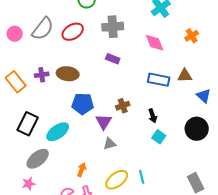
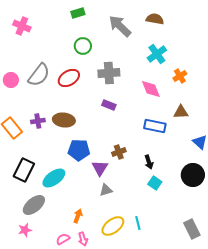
orange cross: (192, 36) -> (180, 76), moved
brown triangle: (185, 76) -> (181, 112), moved

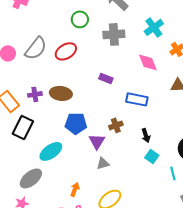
gray cross: (109, 73) -> (114, 34), moved
blue rectangle: (155, 126) -> (137, 99), moved
black rectangle: (24, 170) -> (23, 127), moved
cyan line: (138, 223) -> (173, 173), moved

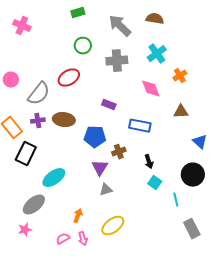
gray semicircle: (36, 48) -> (39, 94), moved
blue pentagon: (76, 123) -> (95, 137), moved

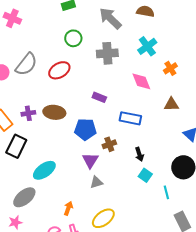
gray semicircle: (39, 94) -> (26, 64), moved

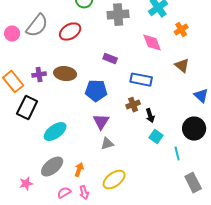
brown triangle: (171, 104) -> (182, 66), turned 42
brown cross: (109, 144) -> (133, 105), moved
gray ellipse: (24, 197) -> (52, 167), moved

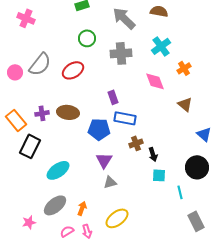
purple rectangle: (110, 59) -> (113, 97), turned 48
blue rectangle: (141, 80) -> (125, 118), moved
cyan square: (156, 137) -> (159, 175), turned -32

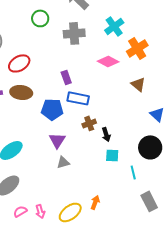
orange cross: (184, 68) -> (137, 48), size x1.5
red ellipse: (73, 70) -> (19, 63), moved
pink diamond: (155, 81) -> (108, 61), turned -40
orange arrow: (82, 208) -> (95, 202), moved
yellow ellipse: (117, 218) -> (70, 212), moved

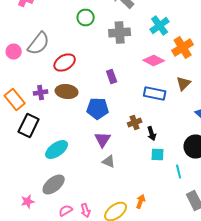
brown triangle: (138, 84) -> (184, 84), turned 35
blue rectangle: (78, 98) -> (155, 94), moved
gray triangle: (63, 162) -> (109, 162), turned 40

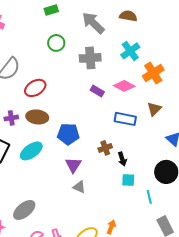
purple rectangle: (112, 76) -> (97, 91), moved, turned -40
cyan ellipse: (57, 150) -> (31, 151), moved

